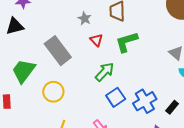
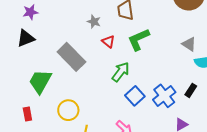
yellow circle: (53, 92) -> (68, 110), moved
black rectangle: (172, 107) -> (191, 90), moved

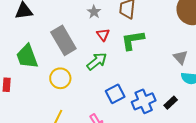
green arrow: (121, 72) -> (97, 61), moved
green trapezoid: (40, 81) -> (27, 56), turned -64
yellow circle: (68, 110) -> (60, 78), moved

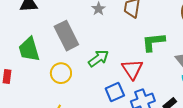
red triangle: (103, 35) -> (132, 69), moved, size x1.6
green L-shape: (133, 40) -> (153, 42), moved

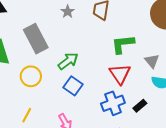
red triangle: (132, 69) -> (120, 74), moved
blue square: (115, 92) -> (73, 86), moved, turned -30

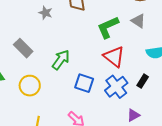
gray rectangle: (36, 39) -> (23, 48), size x0.7
gray triangle: (152, 61) -> (138, 21), moved
blue square: (73, 86) -> (84, 83), moved

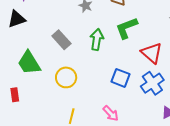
green L-shape: (108, 27) -> (127, 28), moved
green arrow: (61, 60) -> (97, 40), moved, turned -30

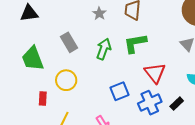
blue square: (120, 78) -> (119, 91), turned 36
red rectangle: (15, 95) -> (43, 99), moved

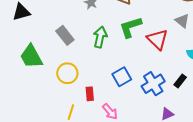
red triangle: (155, 73) -> (157, 39), moved
red rectangle: (43, 99) -> (90, 94), moved

